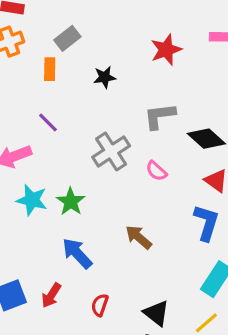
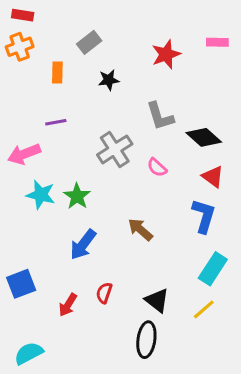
gray rectangle: (67, 38) -> (89, 42), moved
gray L-shape: (160, 116) -> (160, 116), turned -100
purple line: (48, 122) -> (56, 122), turned -55
blue arrow: (77, 253) -> (83, 245), turned -100
red arrow: (51, 295) -> (68, 305), moved

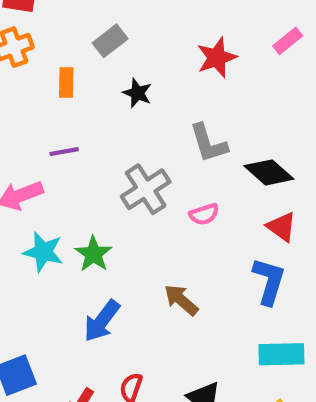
pink rectangle: (217, 42) -> (288, 41), turned -40
black star: (109, 80) -> (137, 93), turned 30
pink semicircle: (157, 168) -> (204, 214), turned -60
cyan rectangle: (213, 269) -> (281, 354), turned 56

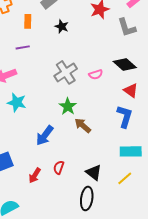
gray L-shape: (208, 143) -> (127, 27), moved
purple line: (64, 152) -> (23, 47), moved
pink semicircle: (204, 214) -> (96, 74), moved
green star: (93, 254) -> (68, 106), moved

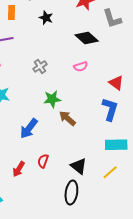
black diamond: (125, 64) -> (87, 38), moved
gray cross: (66, 72) -> (40, 66), moved, size x0.6
green star: (68, 106) -> (52, 99), turned 30

